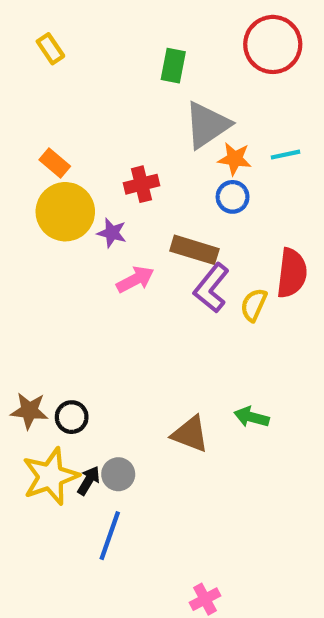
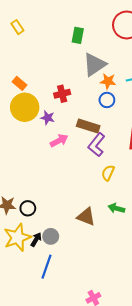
yellow semicircle: (254, 305) -> (108, 173), moved

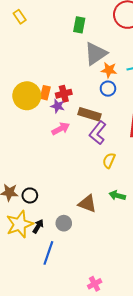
orange rectangle: (19, 83) -> (45, 93), moved, turned 64
red cross: (62, 94) -> (64, 94), moved
purple star: (48, 118) -> (58, 106), moved
gray circle: (51, 236) -> (64, 223), moved

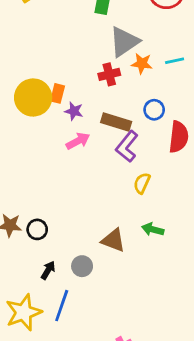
blue circle: (108, 89) -> (154, 110), moved
red cross: (64, 94) -> (109, 74), moved
yellow star: (20, 224) -> (24, 312), moved

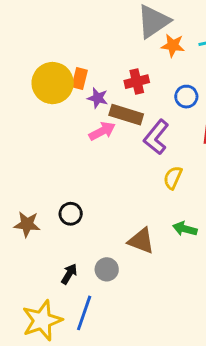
red cross: (109, 74) -> (137, 82), moved
brown rectangle: (116, 122) -> (126, 115), moved
black circle: (37, 229) -> (71, 214), moved

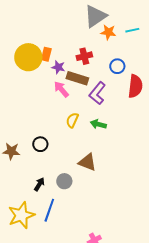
pink arrow: (102, 131) -> (61, 89), turned -102
yellow semicircle: (173, 178) -> (72, 120), moved
green arrow: (185, 229) -> (98, 124), moved

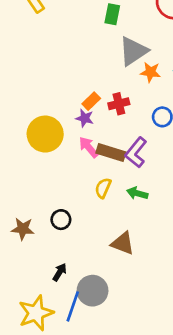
orange rectangle: (46, 54) -> (91, 101), moved, turned 32
yellow circle: (28, 57) -> (45, 134), moved
brown rectangle: (77, 78) -> (111, 152), moved
gray circle: (64, 181) -> (93, 291), moved, size x1.5

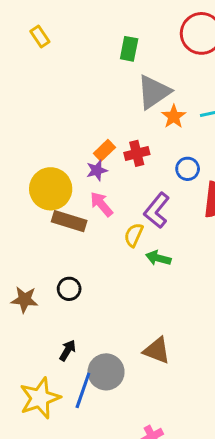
orange star: (150, 72) -> (174, 117), turned 30
purple star: (85, 118) -> (97, 170), turned -30
brown rectangle: (111, 152) -> (69, 221), moved
yellow semicircle: (103, 188) -> (134, 235), moved
brown triangle: (123, 243) -> (157, 350), moved

